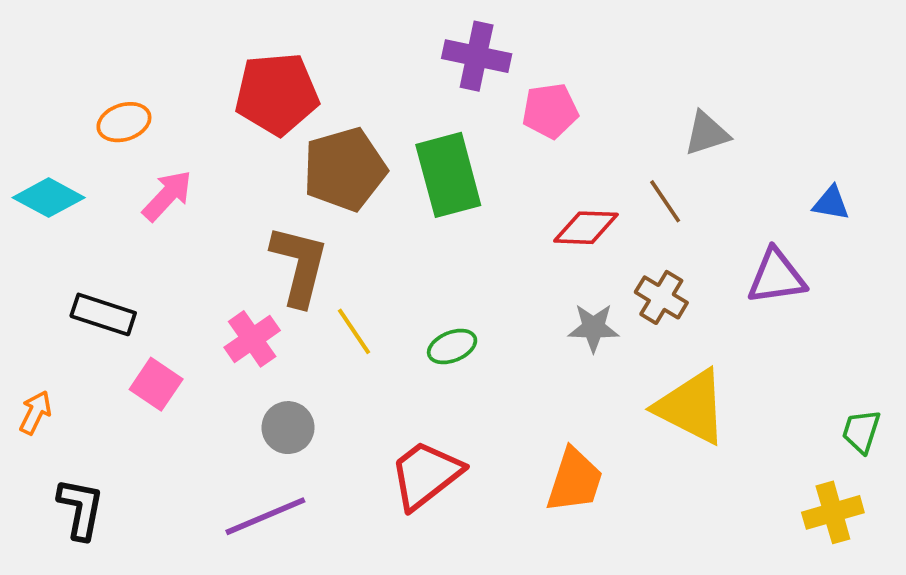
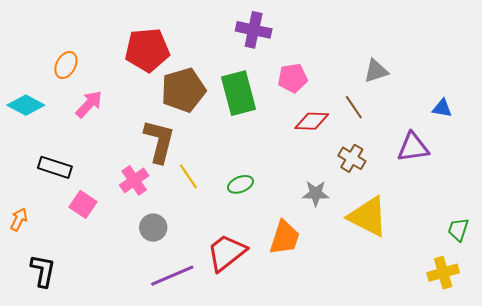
pink pentagon: (550, 111) -> (293, 78), moved
orange ellipse: (124, 122) -> (66, 65), turned -44
gray star: (593, 328) -> (316, 193), moved
orange trapezoid: (575, 480) -> (285, 238), moved
purple line: (265, 516) -> (172, 276), moved

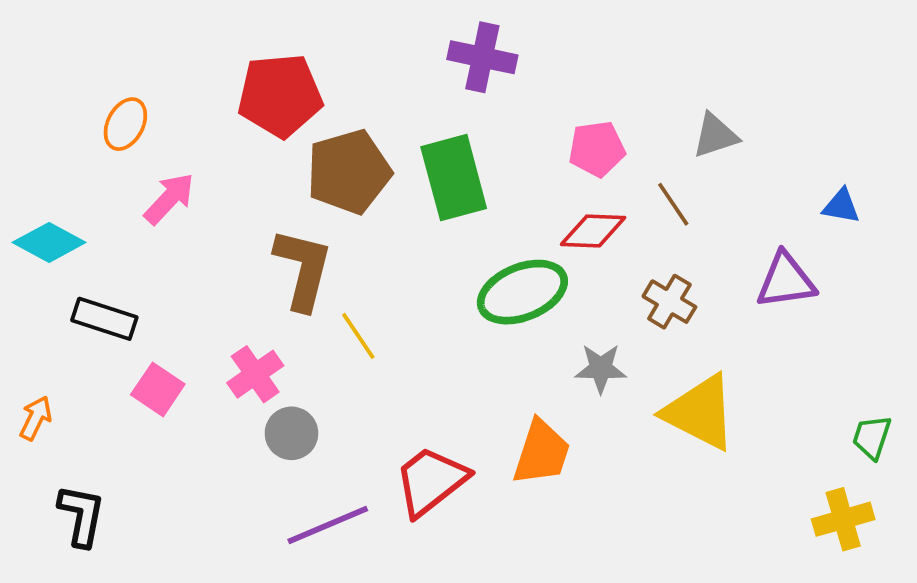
pink pentagon: (293, 78) -> (597, 149), moved
cyan diamond: (26, 105) -> (49, 242), moved
pink cross: (134, 180) -> (255, 374), moved
green ellipse: (240, 184) -> (522, 292), moved, size x1.8

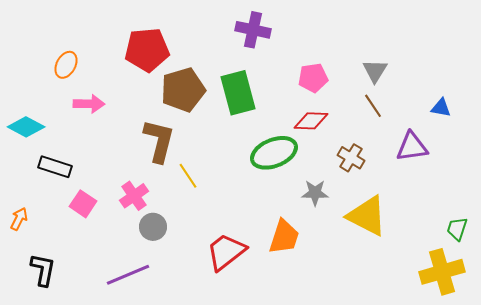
gray triangle: (715, 136) -> (375, 71), turned -40
pink arrow: (169, 199) -> (89, 104), turned 48
brown line: (673, 204) -> (373, 106), moved
yellow cross: (843, 519) -> (442, 272), size x1.4
purple line: (328, 525) -> (128, 275), moved

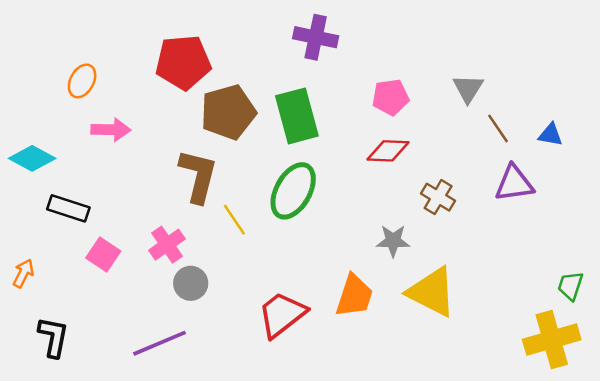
brown line: (373, 106) -> (498, 128), moved
green ellipse: (274, 153) -> (293, 191), moved, turned -39
yellow triangle: (367, 216) -> (432, 292), moved

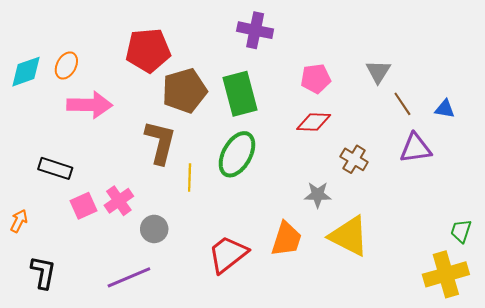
pink arrow: (111, 130) -> (90, 105), size x1.4
cyan diamond: (32, 158) -> (26, 72), moved, turned -48
yellow line: (234, 220) -> (190, 178), turned 36
pink cross: (167, 245) -> (119, 201), moved
pink square: (103, 255) -> (84, 206), turned 32

